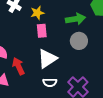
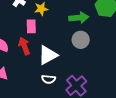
pink rectangle: (42, 31) -> (31, 26), moved
red arrow: (18, 66) -> (24, 46), moved

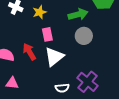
pink rectangle: (31, 26) -> (47, 34), moved
white semicircle: (49, 79) -> (62, 88), moved

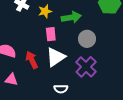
green arrow: (78, 14) -> (71, 17), moved
red arrow: (29, 52) -> (32, 60), moved
purple cross: (88, 82) -> (86, 67), moved

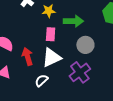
white semicircle: (61, 89) -> (41, 80), moved, turned 128

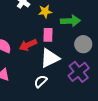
red arrow: (27, 56) -> (28, 45), moved, turned -96

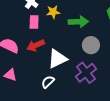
pink rectangle: (48, 35) -> (34, 22), moved

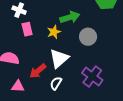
yellow star: (53, 12) -> (54, 32), moved
red arrow: (36, 45) -> (38, 71), moved
purple cross: (86, 73) -> (92, 77), moved

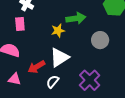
pink rectangle: (27, 29) -> (20, 24), moved
gray circle: (88, 37) -> (100, 40), moved

